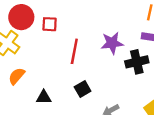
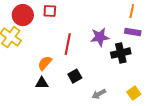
red square: (50, 24) -> (50, 11), moved
orange semicircle: (17, 76) -> (45, 63), moved

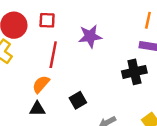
purple star: (100, 37) -> (90, 36), moved
red line: (68, 44) -> (53, 55), moved

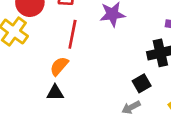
black square: (78, 100) -> (142, 83), moved

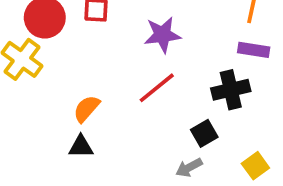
red line: (72, 34) -> (157, 88), moved, turned 40

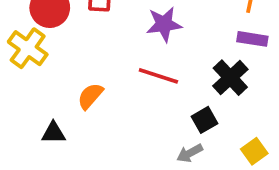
red line: (157, 88) -> (158, 76), turned 57
black cross: (231, 90) -> (230, 78), turned -30
black triangle: (81, 147) -> (53, 133), moved

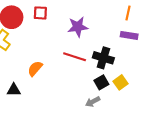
black cross: (230, 78) -> (103, 58), moved, turned -30
yellow square: (254, 151) -> (121, 82), moved

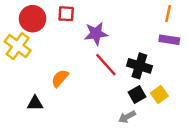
purple star: (78, 27) -> (96, 34), moved
red line: (75, 57) -> (106, 65), turned 30

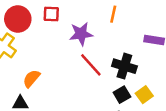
orange line: (168, 14) -> (113, 14), moved
orange semicircle: (60, 78) -> (31, 78), moved

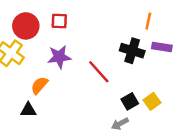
orange line: (113, 14) -> (148, 21), moved
purple star: (81, 34) -> (59, 57), moved
black cross: (124, 66) -> (132, 51), moved

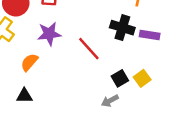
purple rectangle: (162, 47) -> (150, 35), moved
black triangle: (28, 110) -> (24, 96), moved

